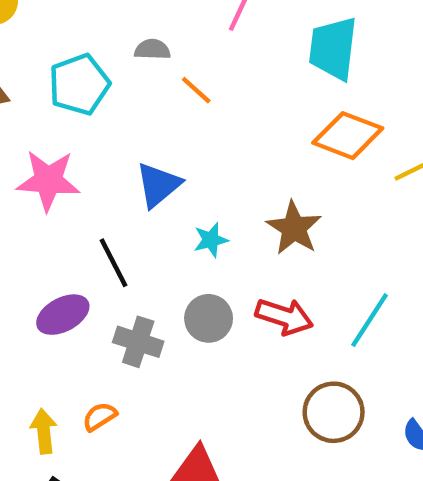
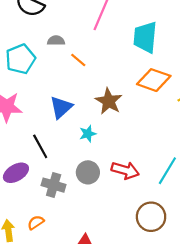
brown star: (294, 228) -> (109, 101), moved

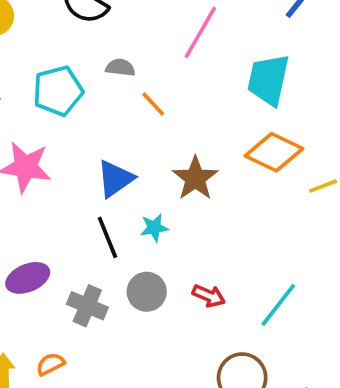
black line: (40, 146) -> (107, 237), moved
red arrow: (125, 170) -> (209, 296), size x0.7

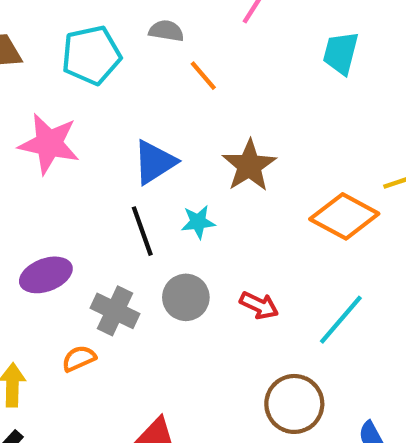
cyan trapezoid: (268, 80) -> (341, 53), size x0.7
orange diamond: (274, 152) -> (344, 216), moved
orange semicircle: (50, 364) -> (79, 359), moved

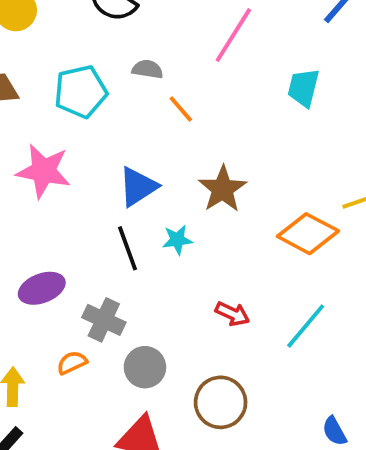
gray circle: (186, 297) -> (145, 367), moved
brown circle: (294, 404) -> (221, 402), moved

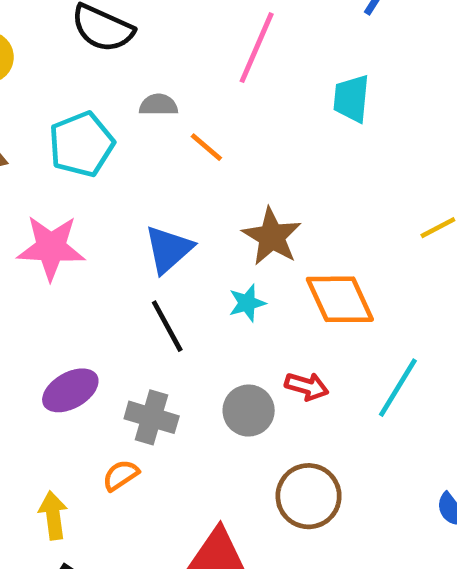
orange diamond: (308, 234) -> (340, 299), moved, turned 46
cyan star: (177, 240) -> (247, 303), moved
gray circle: (145, 367) -> (249, 411), moved

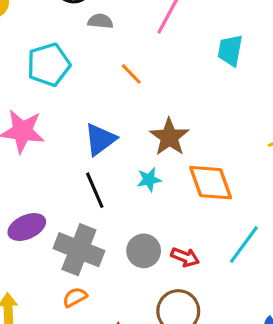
gray semicircle: (159, 105) -> (100, 21), moved
red arrow: (307, 386) -> (185, 257), moved
gray cross: (152, 417) -> (79, 250), size x1.4
orange semicircle: (121, 475) -> (75, 297), moved

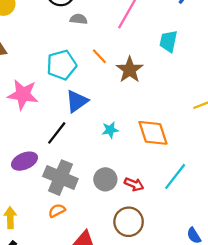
cyan pentagon: (49, 65) -> (62, 65), moved
brown star: (169, 137) -> (130, 70), moved
black line: (95, 190) -> (57, 133), moved, turned 60

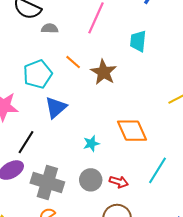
cyan star: (110, 130) -> (91, 143), moved
black line: (57, 133) -> (26, 142), moved

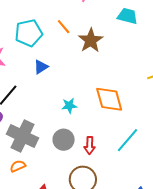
cyan trapezoid: (138, 41) -> (127, 16), turned 90
blue triangle: (56, 108) -> (41, 67), size x0.7
red arrow: (119, 182) -> (90, 145), turned 66

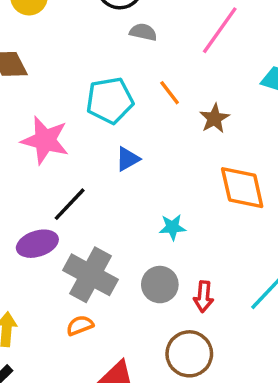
brown star: (91, 40) -> (214, 118), size x0.7
orange diamond: (109, 99) -> (242, 188), moved

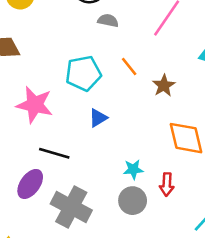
black line: (70, 204) -> (54, 153), turned 64
purple ellipse: (37, 244) -> (30, 184), turned -36
gray circle: (160, 285) -> (133, 201), moved
red arrow: (204, 297) -> (167, 184), moved

